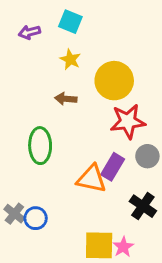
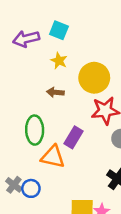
purple arrow: (30, 32) -> (26, 39), size x1.5
purple rectangle: (113, 167) -> (74, 137), moved
orange triangle: (91, 179) -> (53, 157), moved

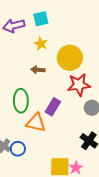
cyan square: (59, 30) -> (41, 19), turned -35

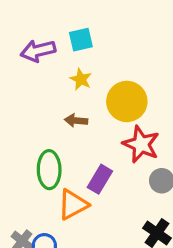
red star: (79, 85) -> (141, 144), turned 30
orange triangle: (36, 123) -> (73, 205), turned -40

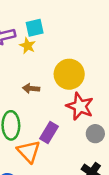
yellow star: (81, 79) -> (28, 46), moved
orange triangle: (73, 205) -> (29, 152), turned -45

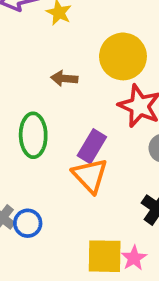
orange triangle: (29, 152) -> (90, 176), moved

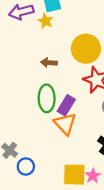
green ellipse: (33, 135) -> (47, 98), moved
blue circle: (28, 223) -> (26, 166), moved

